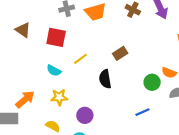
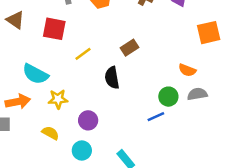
cyan semicircle: (54, 71) -> (35, 74), moved, size x1.5
green circle: (152, 82) -> (168, 97), moved
orange arrow: (25, 99) -> (18, 102), turned 30

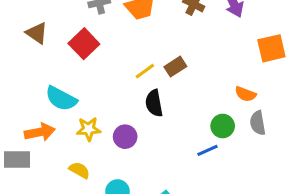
red square: (54, 29) -> (84, 44), turned 35
yellow line: (83, 54) -> (145, 71), moved
gray semicircle: (197, 94) -> (258, 123), turned -90
purple circle: (88, 120) -> (125, 137), moved

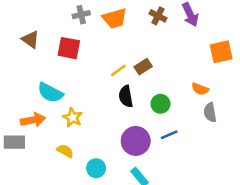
red square: (84, 44) -> (69, 48), turned -35
green circle: (223, 126) -> (160, 104), moved
yellow star: (89, 129) -> (73, 117), turned 30
purple circle: (125, 137) -> (136, 141), moved, size x1.5

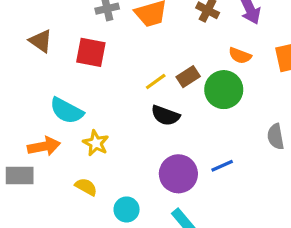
orange semicircle: (200, 89) -> (240, 56), moved
black semicircle: (126, 96) -> (165, 116), turned -60
green circle: (160, 104) -> (224, 90), moved, size x1.5

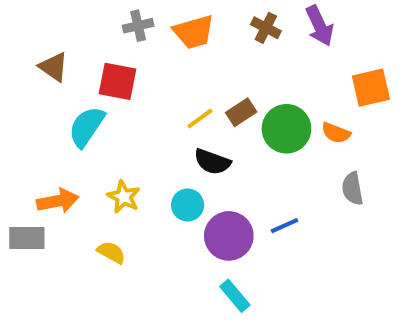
orange semicircle: (240, 56) -> (336, 133), moved
cyan semicircle: (67, 111) -> (87, 127), moved, turned 96
cyan circle: (127, 209) -> (188, 205), moved

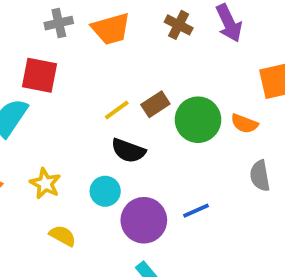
yellow semicircle: (111, 252) -> (63, 236), moved

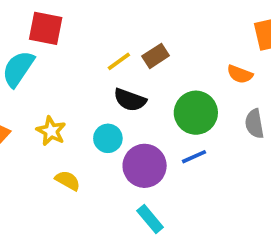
green circle: (198, 120) -> (196, 113), moved

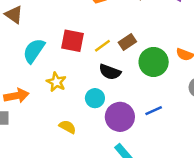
red square: (46, 28) -> (73, 41), moved
green circle: (196, 113) -> (154, 62), moved
yellow star: (51, 131) -> (56, 82), moved

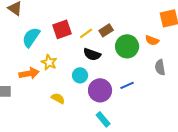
red square: (73, 41) -> (62, 29), turned -30
orange arrow: (16, 96) -> (29, 73), moved

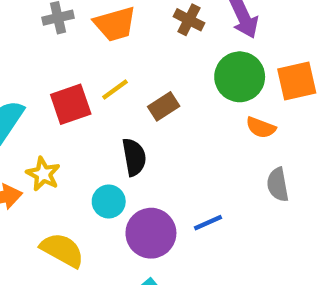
yellow line: (86, 33) -> (115, 89), moved
green circle: (127, 46) -> (240, 77), moved
black semicircle: (92, 54) -> (134, 157), turned -120
yellow semicircle: (58, 98) -> (62, 250), size x1.5

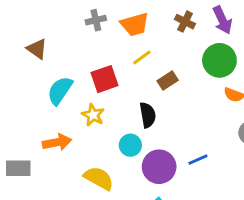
yellow line: (115, 89) -> (142, 57), moved
yellow star: (43, 174) -> (93, 115), moved

